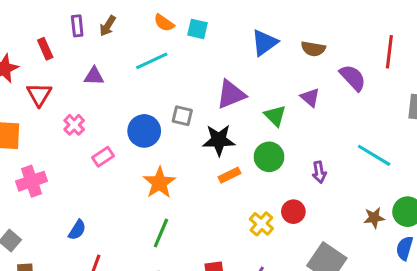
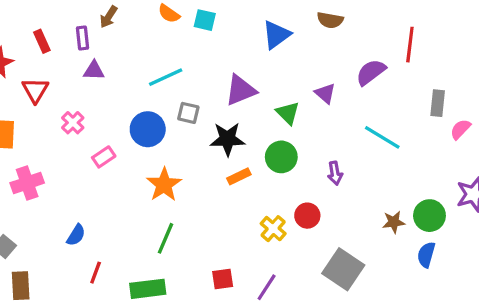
purple rectangle: (77, 26) -> (83, 38), moved
brown semicircle: (313, 49) -> (330, 20), moved
cyan line: (152, 61) -> (166, 77), moved
purple semicircle: (353, 78) -> (371, 72), turned -84
cyan line: (374, 155) -> (382, 137), moved

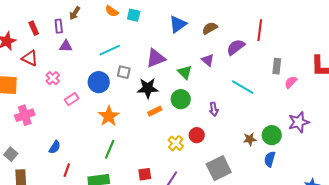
brown semicircle: (330, 20) -> (210, 28), moved, turned 140
red triangle: (35, 90) -> (30, 58), turned -36
gray square: (343, 269) -> (219, 168), turned 30

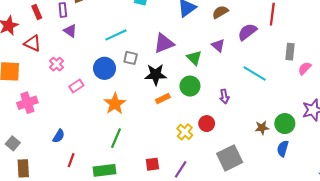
purple triangle: (66, 46) -> (70, 31), turned 32

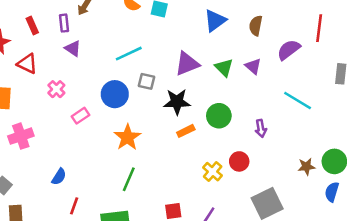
brown semicircle: (220, 12) -> (256, 26), turned -49
green triangle: (194, 58) -> (224, 67), moved

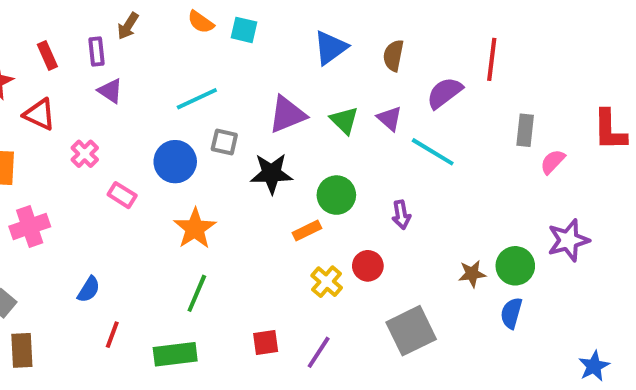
cyan line: (298, 100) -> (433, 152), moved
pink rectangle: (80, 116) -> (122, 195), turned 66
orange rectangle: (186, 131) -> (307, 230), moved

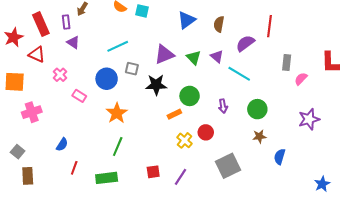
red rectangle: (47, 55) -> (41, 24), size x1.6
green circle: (515, 266) -> (257, 109), moved

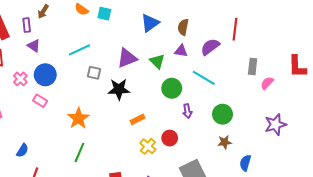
purple triangle: (217, 56) -> (181, 51), moved, turned -32
blue circle: (107, 79) -> (45, 75), moved
green circle: (190, 96) -> (172, 88), moved

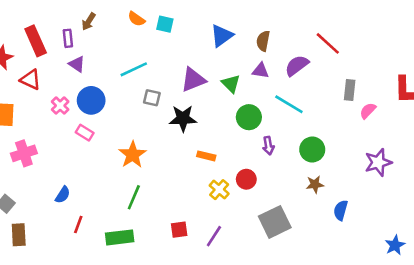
red line: (235, 29) -> (328, 43), turned -55
orange rectangle: (138, 119) -> (206, 156), turned 40

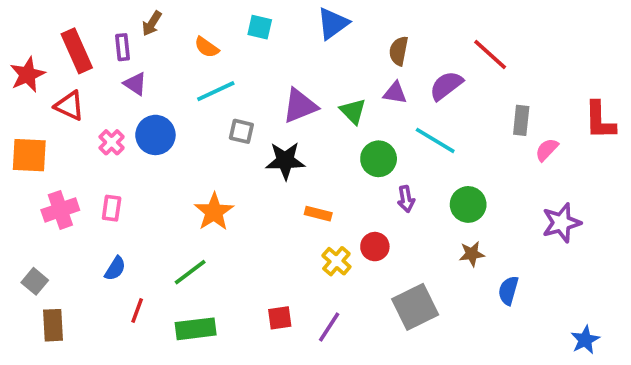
orange semicircle: (136, 19) -> (207, 47), moved
blue triangle: (222, 36) -> (333, 23), moved
pink rectangle: (85, 133) -> (112, 208), moved, turned 66
green line: (134, 197) -> (190, 272), moved, turned 30

